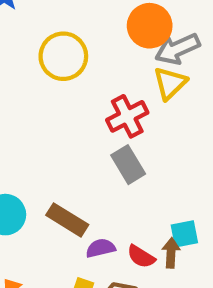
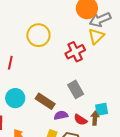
yellow circle: (63, 56) -> (38, 35), moved
gray rectangle: (128, 165) -> (76, 89), moved

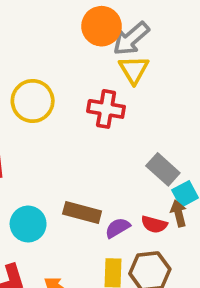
red cross: (75, 52) -> (106, 109), turned -36
gray rectangle: (76, 89) -> (163, 169), moved

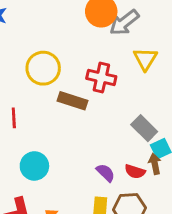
yellow triangle: (134, 70) -> (145, 59), moved
brown rectangle: (82, 213) -> (73, 101), moved
purple semicircle: (118, 228) -> (106, 173), turned 72

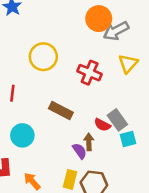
brown rectangle: (73, 101) -> (61, 110), moved
brown arrow: (155, 164) -> (89, 142), moved
red semicircle: (135, 172) -> (102, 125), moved

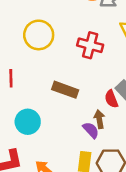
red semicircle: (102, 125) -> (111, 99), turned 49

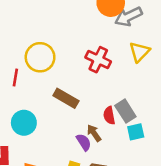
yellow circle: (39, 35) -> (40, 57), moved
brown arrow: (99, 119) -> (94, 133), turned -36

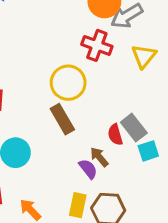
yellow circle: (40, 57) -> (68, 83), moved
red cross: (98, 60) -> (97, 45), moved
brown rectangle: (66, 98) -> (62, 119), turned 35

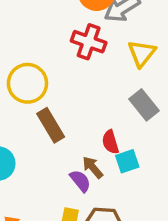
yellow circle: (68, 83) -> (27, 83), moved
gray rectangle: (134, 128) -> (144, 105), moved
cyan square: (148, 151) -> (127, 161), moved

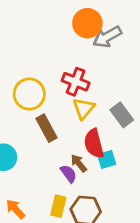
red cross: (89, 42) -> (76, 82), moved
yellow triangle: (142, 53) -> (84, 108), moved
red semicircle: (110, 142) -> (94, 143), size x1.5

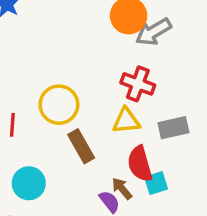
red cross: (76, 82) -> (138, 84), moved
yellow triangle: (84, 108) -> (126, 121), turned 45
gray rectangle: (122, 115) -> (173, 128), turned -65

